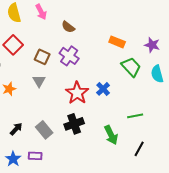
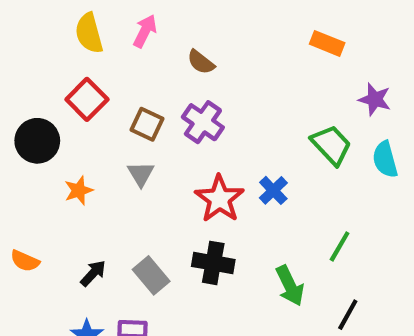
pink arrow: (41, 12) -> (145, 31), turned -126
orange rectangle: (117, 42) -> (327, 43), moved
green line: (135, 116) -> (340, 246), turned -49
black cross: (74, 124) -> (213, 263), turned 30

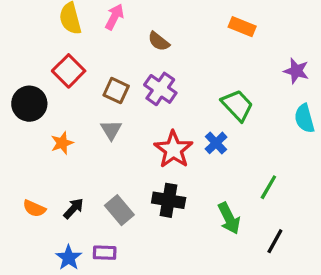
orange rectangle: (327, 43) -> (242, 27), moved
green trapezoid: (331, 145) -> (237, 105), moved
orange semicircle: (25, 261) -> (34, 208), moved

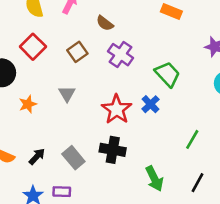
purple cross: (160, 89) -> (120, 55), moved
brown square: (116, 91) -> (77, 52), moved, turned 30
green arrow: (229, 218) -> (154, 179), moved

